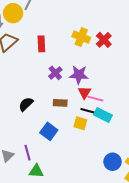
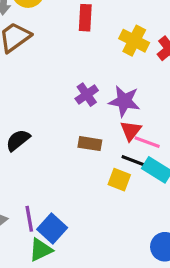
red rectangle: (41, 44) -> (85, 18), moved
black semicircle: (26, 104) -> (18, 140), moved
blue square: (49, 131) -> (52, 229), moved
green triangle: (36, 171) -> (41, 250), turned -35

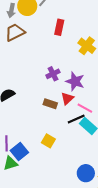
red triangle: (131, 131) -> (67, 98), moved
black line: (136, 162) -> (76, 119), turned -54
yellow square: (119, 180) -> (48, 141), moved

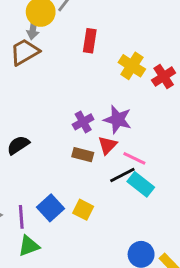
gray arrow: (11, 11) -> (33, 29), moved
purple cross: (53, 74) -> (83, 122), moved
blue square: (19, 152) -> (51, 208), moved

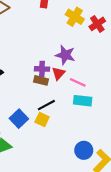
purple cross: (83, 122) -> (42, 69), moved, turned 32
black line: (122, 175) -> (46, 105), moved
cyan rectangle: (141, 184) -> (83, 101), turned -30

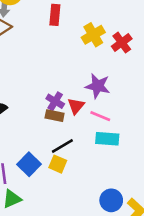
yellow cross: (75, 17) -> (93, 35), turned 30
purple star: (65, 55) -> (98, 86), moved
purple cross: (42, 69) -> (55, 101), turned 32

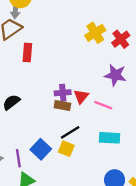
red rectangle: (55, 15) -> (27, 52), moved
purple star: (98, 86) -> (115, 75), moved
purple cross: (55, 101) -> (63, 93), turned -35
cyan rectangle: (107, 139) -> (110, 138), moved

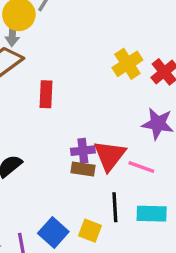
red rectangle: (27, 52) -> (46, 94), moved
red triangle: (81, 97) -> (110, 156), size x1.5
black line: (70, 132) -> (115, 207), moved, turned -60

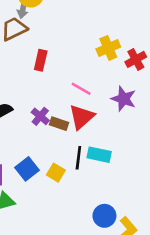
purple cross: (83, 151) -> (40, 116), moved, turned 36
pink line: (141, 167) -> (81, 89), moved
cyan rectangle: (152, 214) -> (99, 155), moved

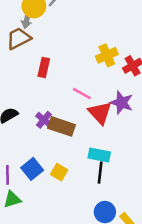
red triangle: (82, 117) -> (100, 113), moved, turned -30
brown rectangle: (59, 124) -> (62, 126), size x1.5
black line: (78, 158) -> (100, 173), moved

